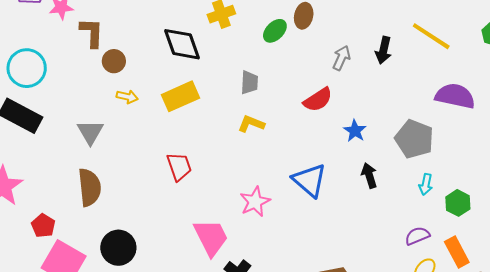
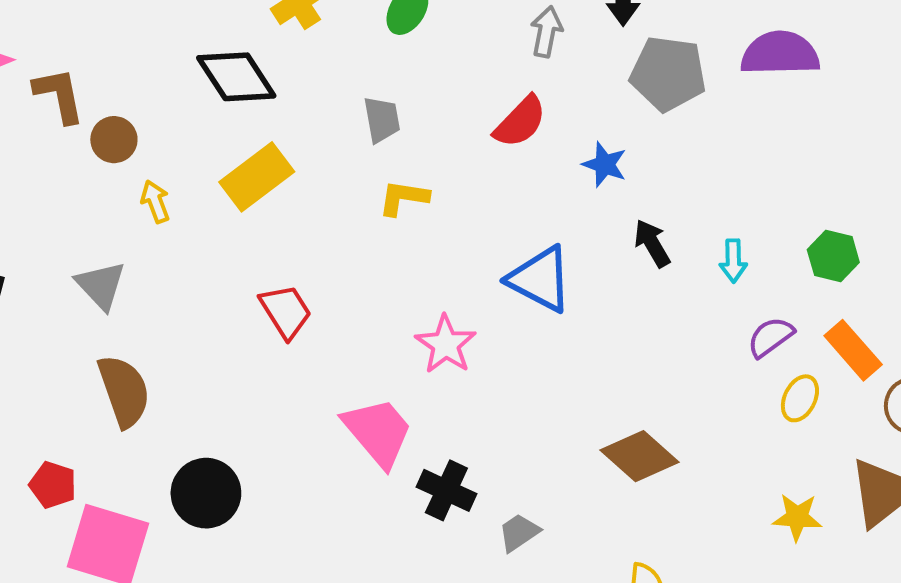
yellow arrow: (127, 97) -> (155, 201), turned -110
gray pentagon: (414, 139) -> (668, 74), moved
cyan arrow: (426, 184) -> (733, 261), moved

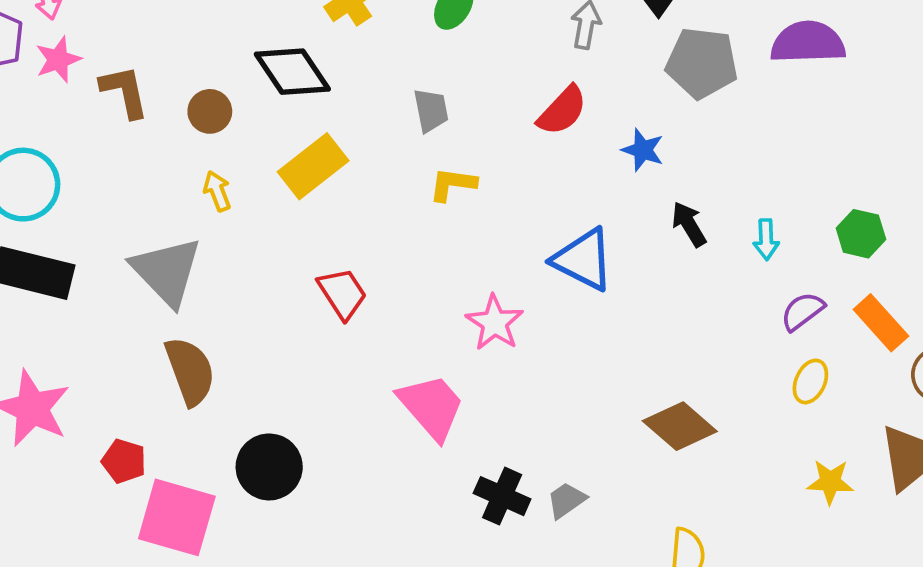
brown circle: (114, 140) -> (210, 111), moved
gray triangle: (101, 285) -> (167, 271), size x1.5
yellow ellipse: (800, 398) -> (810, 381), moved
black cross: (446, 490) -> (502, 496), moved

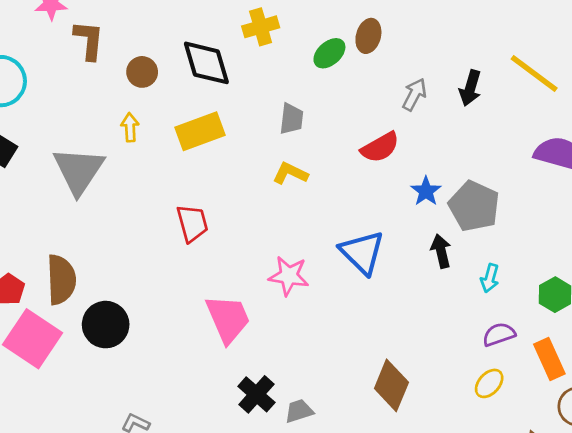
gray pentagon: (702, 63) -> (474, 206), moved
pink star: (495, 323) -> (289, 276), turned 30
brown semicircle: (190, 371) -> (61, 280), moved
brown diamond: (680, 426) -> (391, 385), turned 54

